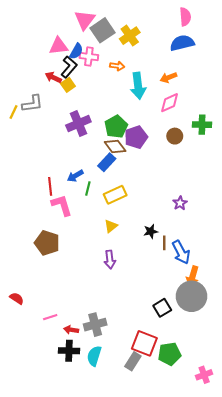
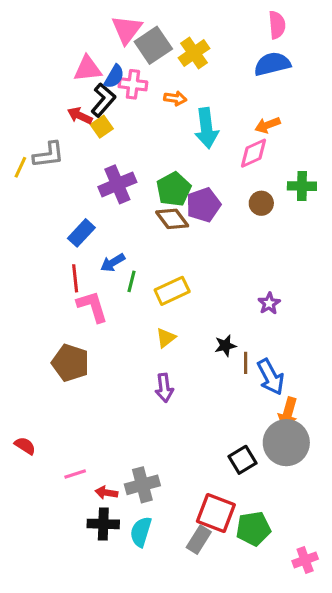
orange arrow: (168, 77) -> (268, 125), moved
blue rectangle: (107, 162) -> (81, 233), moved

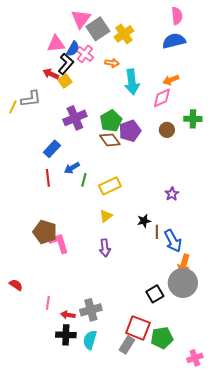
pink cross: (133, 84) -> (85, 54), turned 30
pink L-shape: (92, 306) -> (59, 243), moved
pink line: (75, 474) -> (48, 303), turned -64

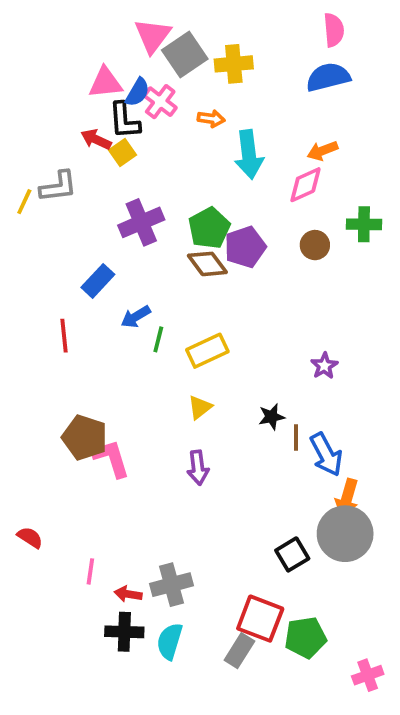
yellow cross: (124, 34) -> (234, 64), turned 30
black L-shape: (66, 64) -> (124, 121), turned 135
red line: (48, 178) -> (64, 336), moved

